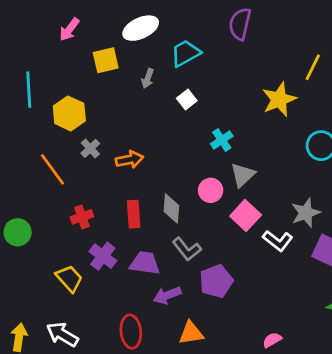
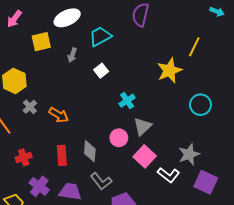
orange arrow: (129, 160) -> (59, 115), turned 42

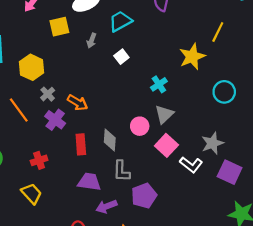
cyan cross: (127, 101) -> (159, 84), moved
red cross: (24, 157) -> (39, 160), moved
gray L-shape: (101, 181) -> (121, 171), turned 40
purple cross: (39, 186) -> (55, 120), moved

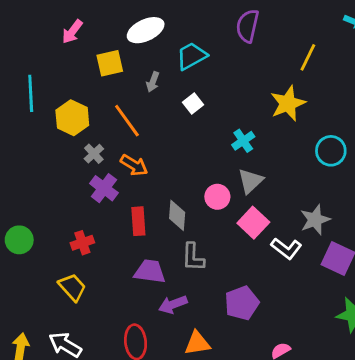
yellow line: (218, 32) -> (308, 57), moved
orange line: (19, 110) -> (127, 121), moved
purple pentagon: (144, 196) -> (242, 303), moved

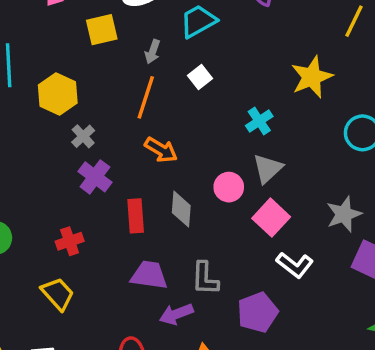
yellow line: (308, 57) -> (354, 21), moved
orange line: (127, 121) -> (146, 97), moved, turned 54
orange arrow: (134, 165) -> (161, 150), moved
white L-shape: (286, 248) -> (295, 265), moved
gray L-shape: (193, 257) -> (205, 278), moved

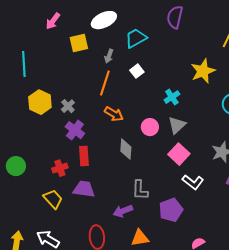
yellow hexagon: (58, 94) -> (40, 102), moved
pink circle: (229, 187) -> (150, 127), moved
red rectangle: (136, 216) -> (84, 156), moved
purple trapezoid: (149, 275) -> (84, 189), moved

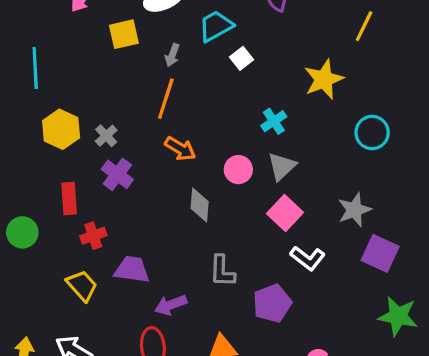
white square: (137, 71) -> (242, 58), moved
red rectangle: (84, 156) -> (69, 199), moved
purple arrow: (123, 211) -> (171, 305), moved

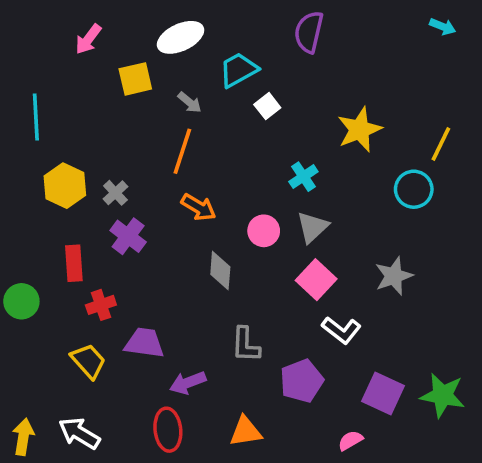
yellow line: (364, 26) -> (441, 144), moved
gray arrow: (172, 55) -> (190, 102), turned -70
purple square: (380, 253) -> (383, 393), moved

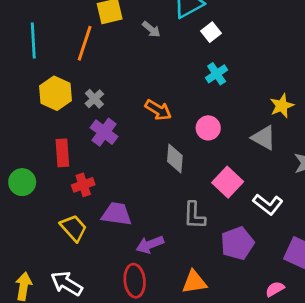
yellow star: (359, 130) -> (282, 106), moved, size x0.7
orange line: (182, 151) -> (85, 43), moved
cyan cross: (303, 177) -> (217, 74), moved
gray triangle: (312, 227) -> (264, 138), moved, turned -48
pink square: (316, 280) -> (228, 182), moved

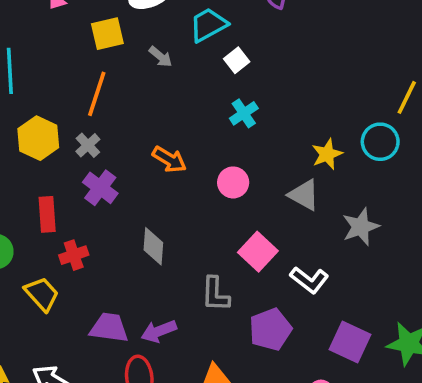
orange line: (85, 43) -> (97, 94), moved
gray diamond: (175, 158) -> (153, 246), moved
purple trapezoid: (117, 214) -> (109, 328), moved
yellow trapezoid: (74, 228) -> (42, 294), moved

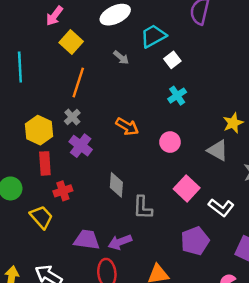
yellow square: (107, 34) -> (71, 42), moved, turned -35
yellow hexagon: (38, 138) -> (39, 130), moved
gray L-shape: (215, 294) -> (143, 208), moved

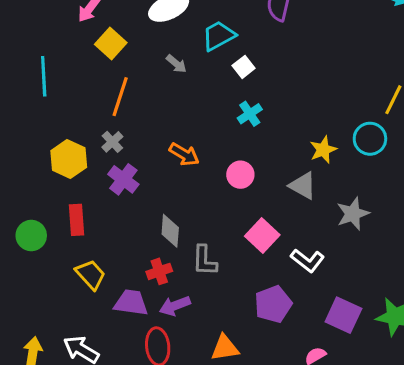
red rectangle: (45, 163) -> (76, 220), moved
red cross: (63, 191) -> (159, 271), moved
yellow trapezoid: (41, 217) -> (91, 275), moved

